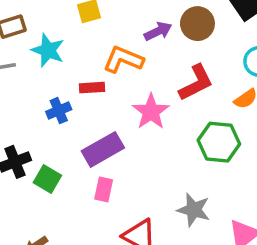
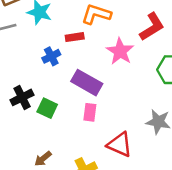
purple rectangle: (103, 149) -> (87, 83), turned 64

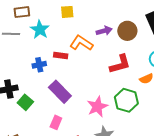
pink star: (120, 51) -> (97, 107), moved
pink rectangle: (90, 112) -> (56, 122), moved

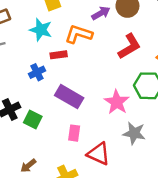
cyan star: (40, 30) -> (41, 30), moved

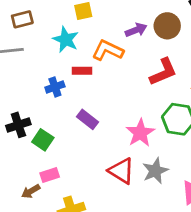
purple rectangle: (69, 97) -> (87, 119), size x0.7
pink rectangle: (74, 133) -> (50, 175), moved, turned 56
gray star: (134, 133) -> (155, 171), turned 30
red triangle: (99, 154) -> (121, 171), moved

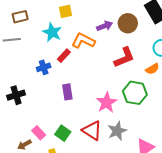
red rectangle: (82, 71) -> (64, 56), turned -48
purple rectangle: (87, 119) -> (67, 92), turned 42
green square: (43, 140) -> (63, 133), moved
pink rectangle: (50, 175) -> (39, 133), turned 64

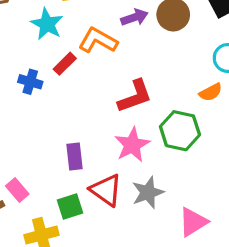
red L-shape: (124, 57) -> (135, 96), moved
blue cross: (44, 67) -> (30, 82), turned 32
purple rectangle: (67, 92) -> (74, 156), moved
green square: (63, 133) -> (70, 206), moved, turned 35

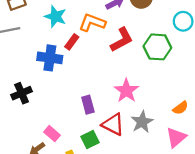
blue cross: (30, 82) -> (50, 58), size x1.5
orange semicircle: (211, 92) -> (180, 108), moved
red L-shape: (135, 96) -> (122, 40), moved
green hexagon: (180, 131) -> (157, 47), moved

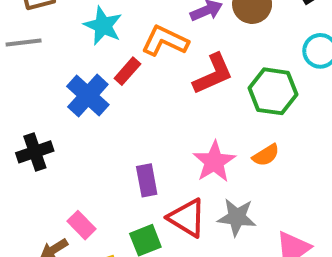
blue cross: (50, 58) -> (88, 96), turned 30
orange semicircle: (180, 108) -> (266, 155), moved
gray star: (142, 122) -> (237, 217), turned 30

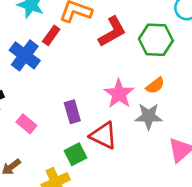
gray star: (237, 217) -> (149, 116), moved
pink rectangle: (82, 225) -> (26, 124), moved

